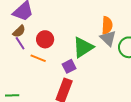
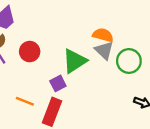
orange semicircle: (107, 25) -> (103, 35), turned -78
orange line: (38, 58) -> (25, 101), moved

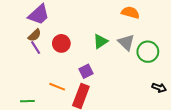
orange semicircle: (103, 35) -> (130, 13), moved
green triangle: (75, 61) -> (100, 41), moved, size x0.7

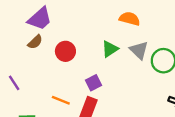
orange semicircle: (130, 13) -> (130, 19), moved
purple line: (36, 48) -> (14, 83), moved

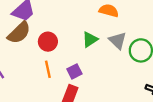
brown semicircle: (35, 42) -> (19, 33), size x1.6
orange line: (61, 100) -> (48, 69), moved, turned 56

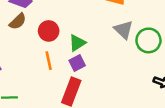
brown semicircle: (19, 33) -> (18, 21), size x0.7
green triangle: (90, 39) -> (77, 43), moved

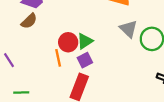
red circle: (49, 31) -> (68, 42), moved

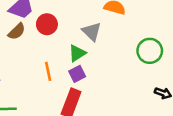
gray triangle: (128, 29) -> (92, 31), moved
red circle: (68, 42) -> (47, 24), moved

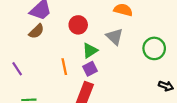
red circle: (47, 24) -> (78, 25), moved
gray triangle: (92, 31) -> (115, 37), moved

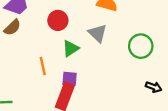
purple square: (90, 69) -> (70, 79), moved, turned 32

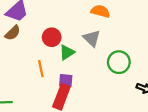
red circle: (58, 20) -> (52, 37), moved
green circle: (141, 46) -> (119, 62), moved

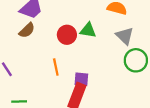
gray triangle: (92, 38) -> (125, 36), moved
green triangle: (67, 52) -> (88, 30), moved, turned 42

